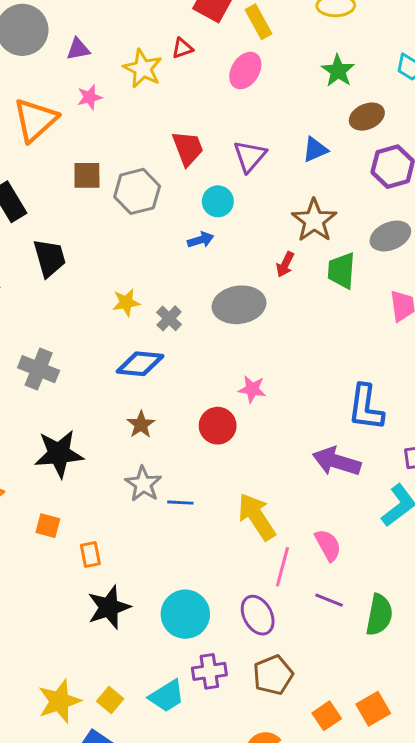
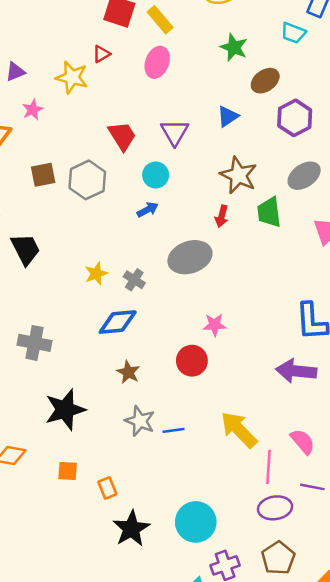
purple ellipse: (258, 615) -> (275, 508), moved, turned -60

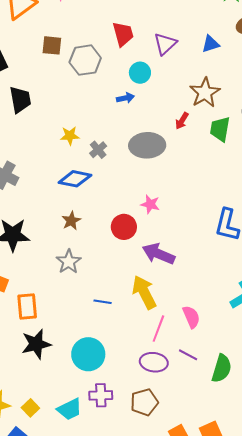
purple arrow: (296, 371) -> (159, 254), moved
blue line: (174, 430) -> (103, 302), moved
orange rectangle: (107, 488) -> (27, 307), size x1.5

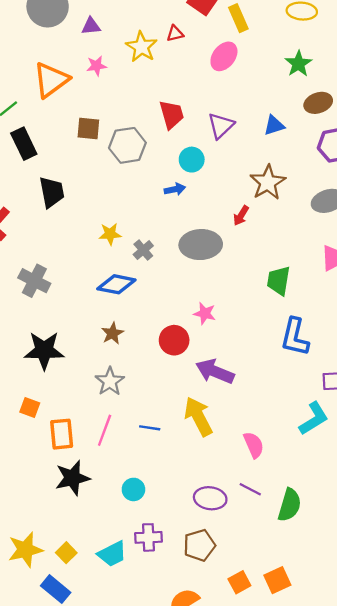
green trapezoid: (220, 129) -> (279, 281), moved
pink line: (158, 329) -> (105, 430), moved
cyan circle: (88, 354) -> (133, 489), size x0.6

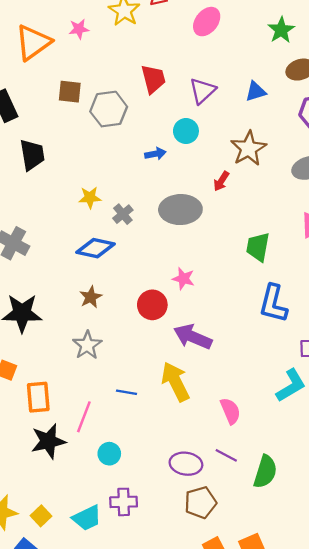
cyan circle: (192, 160) -> (186, 131), moved
pink line: (105, 430) -> (84, 417), moved
brown pentagon: (199, 545) -> (200, 502), moved

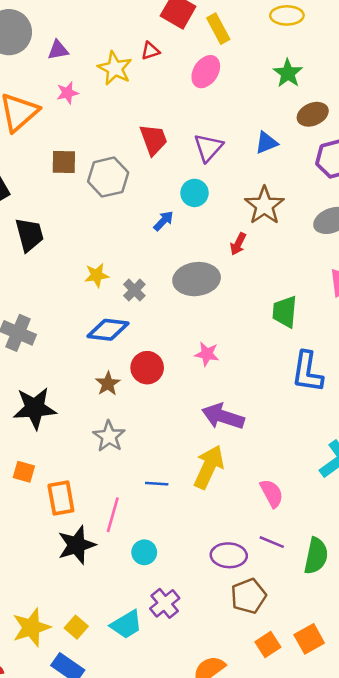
blue arrow: (155, 154) -> (164, 221), turned -30
red circle: (152, 305) -> (147, 368), moved
yellow arrow: (175, 382) -> (209, 467), turned 57
purple cross: (124, 502) -> (165, 603), turned -32

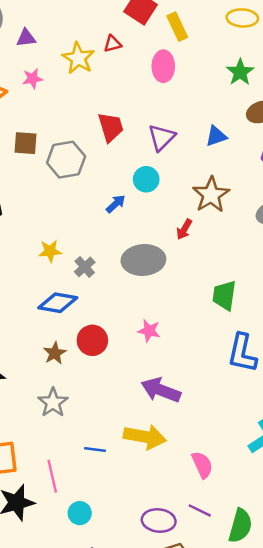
pink ellipse: (206, 72) -> (163, 66), turned -36
yellow arrow: (209, 467) -> (145, 437), turned 72
pink line: (113, 515) -> (52, 476), turned -32

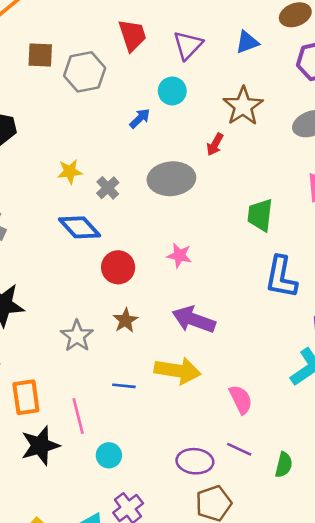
blue diamond: (58, 303) -> (80, 227), turned 39
brown star: (55, 353) -> (125, 320), moved
green semicircle: (240, 526) -> (284, 465), size x0.7

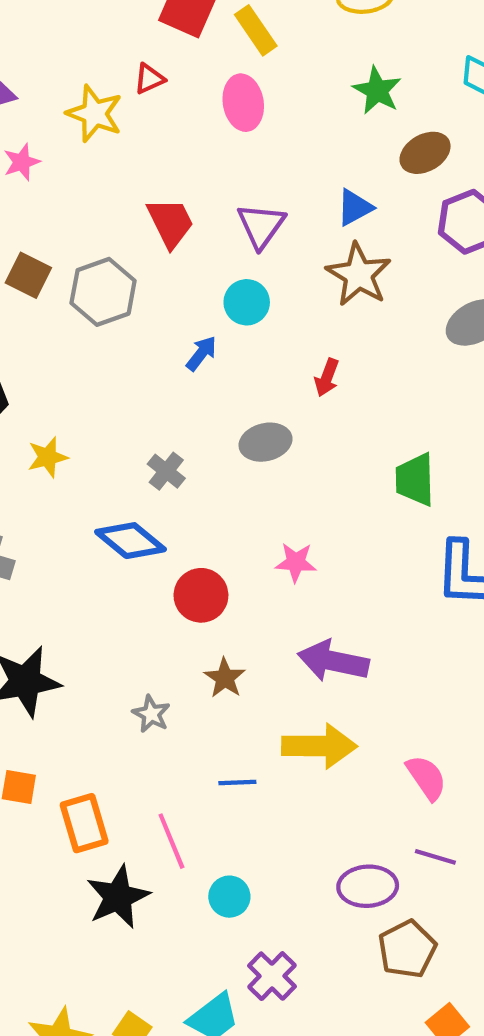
brown square: (40, 55) -> (28, 275), turned 32
brown star: (243, 106) -> (359, 275), moved
yellow star: (70, 172) -> (48, 457), moved
gray ellipse: (171, 179) -> (266, 442), size x0.7
gray star: (77, 336) -> (151, 714), size x0.7

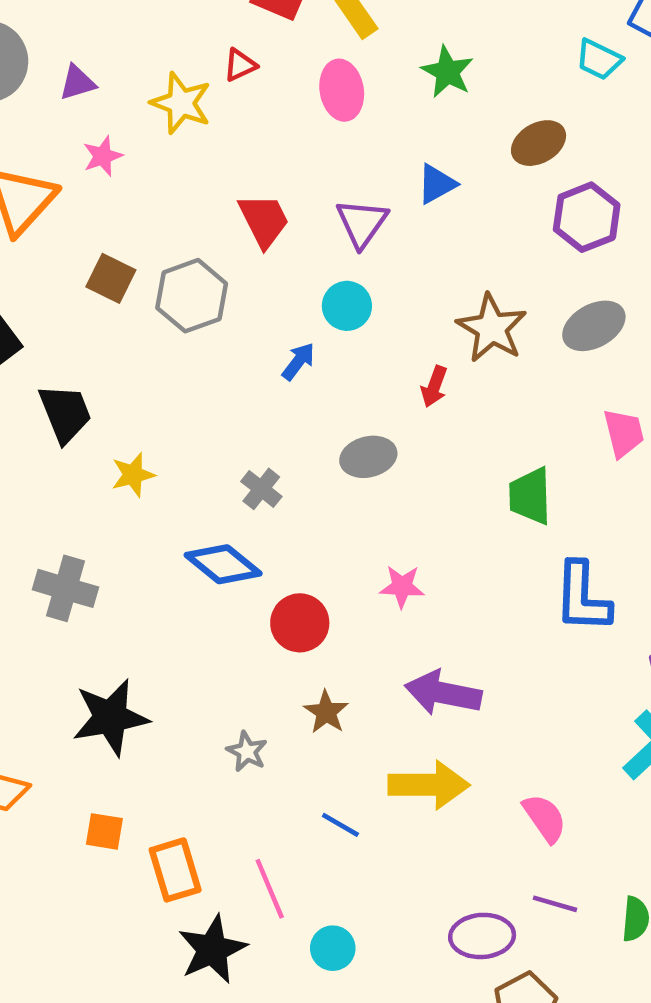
green star: (377, 90) -> (447, 72), moved
blue triangle: (355, 208) -> (437, 184), moved
brown star: (359, 275) -> (492, 328), moved
blue line: (237, 782) -> (340, 825), turned 33

